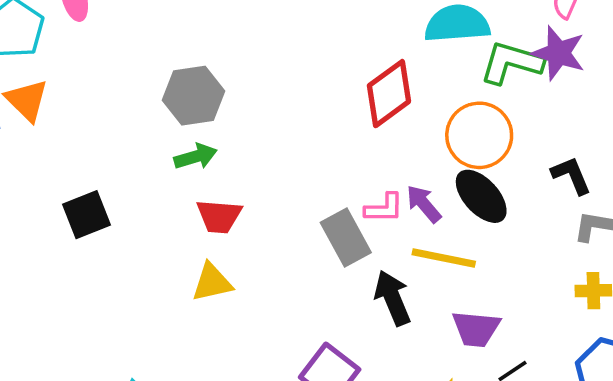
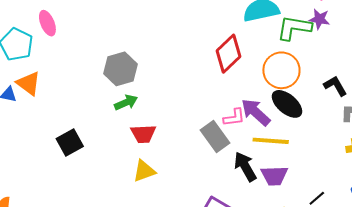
purple star: (558, 53) -> (319, 19), size x0.7
purple arrow: (424, 204) -> (256, 112), size x1.4
purple trapezoid: (476, 329) -> (274, 176), moved

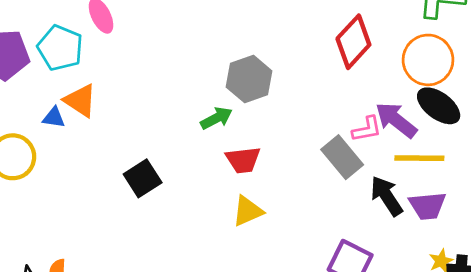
gray hexagon: (120, 69) -> (249, 79), moved

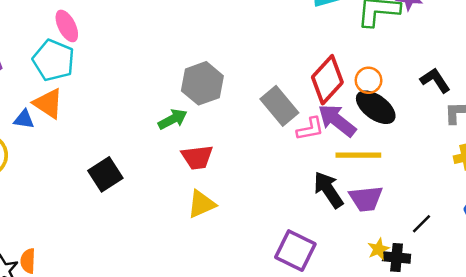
red diamond: (353, 42) -> (327, 80), moved
cyan pentagon: (60, 48) -> (54, 60), moved
orange circle: (428, 60) -> (369, 80), moved, size x0.6
gray rectangle: (342, 157) -> (279, 106), moved

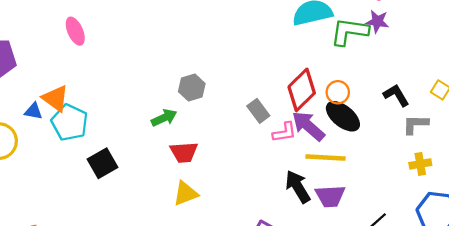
cyan pentagon: (54, 60) -> (70, 122), moved
gray hexagon: (202, 83) -> (192, 88), size x0.7
gray rectangle: (279, 106) -> (258, 111), size x0.7

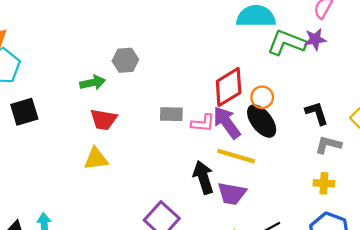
purple star: (377, 21) -> (315, 39), turned -30
gray rectangle: (258, 111) -> (171, 114), moved, turned -65

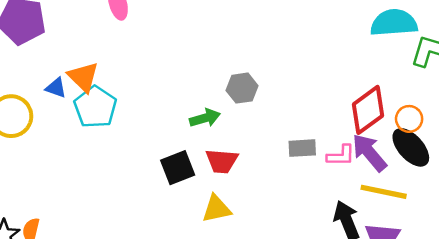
black square: (24, 112) -> (178, 168), moved

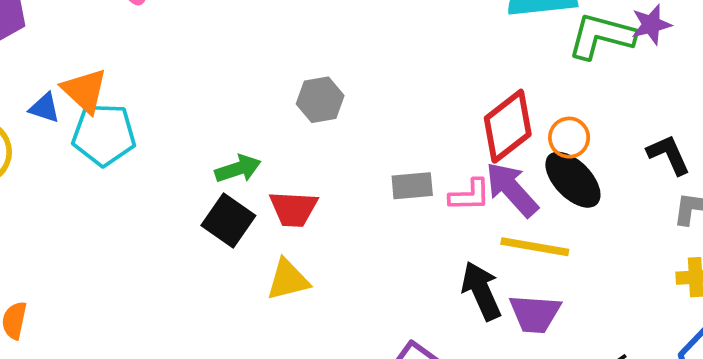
cyan pentagon: (95, 107) -> (104, 135), turned -30
green arrow: (205, 118) -> (238, 169), moved
black square: (178, 168) -> (228, 220), turned -32

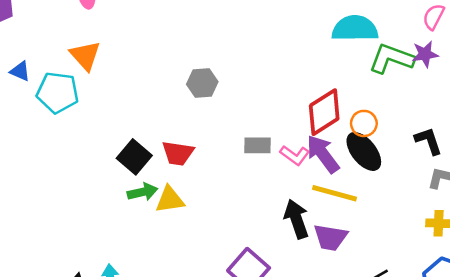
orange triangle: (85, 91) -> (85, 56), moved
green arrow: (238, 169) -> (142, 192), moved
pink L-shape: (470, 195) -> (295, 155), turned 32

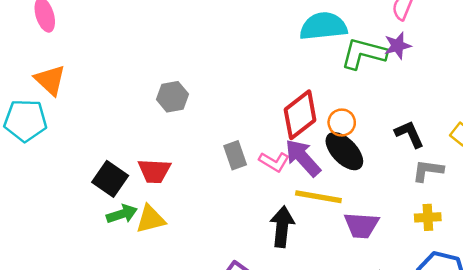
gray rectangle: (258, 145) -> (235, 155), turned 76
black arrow: (296, 219) -> (282, 227), turned 30
purple trapezoid: (330, 237) -> (361, 225), moved

